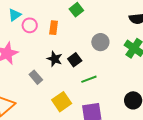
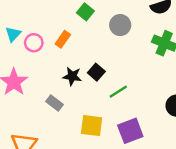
orange rectangle: (54, 28) -> (63, 39), turned 40
gray circle: (100, 42) -> (120, 25), moved
yellow square: (62, 102) -> (92, 126), turned -36

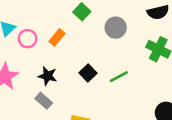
black star: (72, 76) -> (48, 76), moved
green line: (118, 92) -> (119, 77), moved

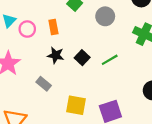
orange rectangle: (57, 37) -> (53, 27), turned -48
black star: (48, 76) -> (56, 55), moved

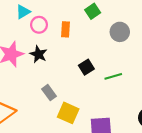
black star: (56, 55) -> (38, 54), moved
gray rectangle: (44, 84) -> (49, 93), moved

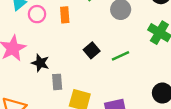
black star: (38, 54) -> (40, 63), moved
gray rectangle: (49, 93) -> (57, 82), turned 40

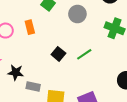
gray rectangle: (57, 82) -> (33, 86), turned -64

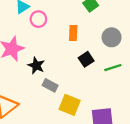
gray circle: (77, 14) -> (112, 37), moved
orange rectangle: (30, 27) -> (73, 33), moved

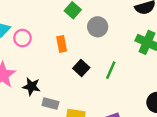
gray circle: (112, 37) -> (98, 27), moved
green line: (113, 68) -> (111, 70), turned -35

